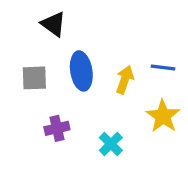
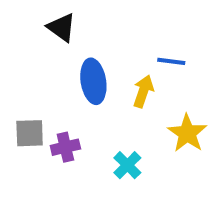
blue line: (163, 68) -> (171, 61), moved
gray square: (34, 78) -> (30, 133), moved

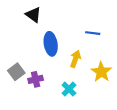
yellow arrow: (143, 91) -> (75, 59), moved
gray square: (30, 133) -> (16, 72), turned -35

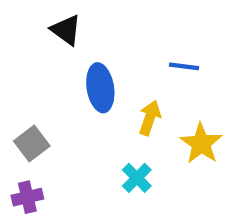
purple cross: (36, 79) -> (27, 197), moved

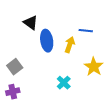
black triangle: (66, 30) -> (31, 23), moved
yellow arrow: (150, 118) -> (70, 45), moved

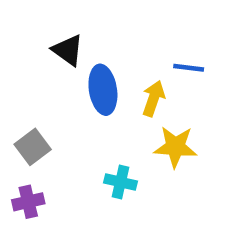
yellow star: (94, 67) -> (175, 147), moved, turned -30
cyan cross: (64, 83) -> (121, 182), moved, turned -32

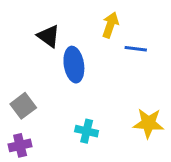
yellow arrow: (153, 99) -> (110, 25), moved
yellow star: (175, 147) -> (148, 123), moved

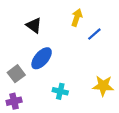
blue line: (136, 49) -> (94, 34), turned -48
blue ellipse: (74, 65) -> (42, 58), moved, turned 50

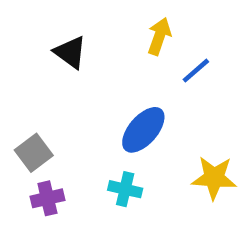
blue ellipse: (42, 58) -> (143, 130), moved
purple cross: (14, 101) -> (47, 198), moved

